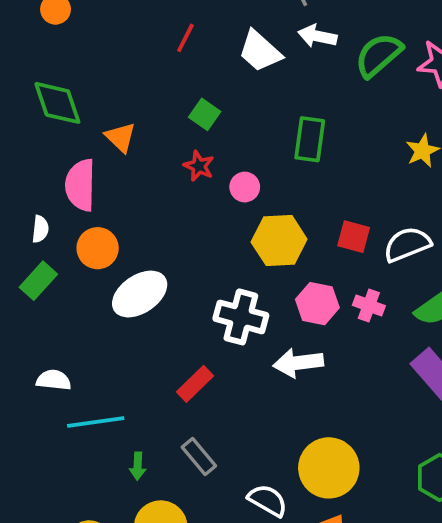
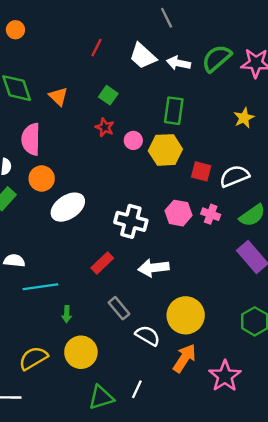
white arrow: (317, 36) -> (179, 63), moved
orange triangle: (120, 137) -> (58, 96), moved
yellow hexagon: (279, 241) -> (165, 150), moved
white arrow: (298, 363) -> (154, 268), moved
gray rectangle: (199, 456) -> (119, 308), moved

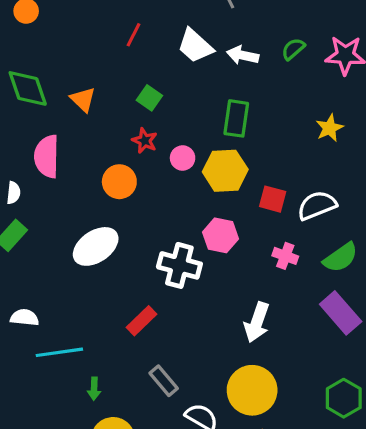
green semicircle: (217, 58) -> (293, 49), size x0.6
orange circle: (42, 179) -> (119, 182), moved
pink hexagon: (179, 213) -> (220, 235), moved
white arrow: (154, 268) -> (257, 322), moved, turned -64

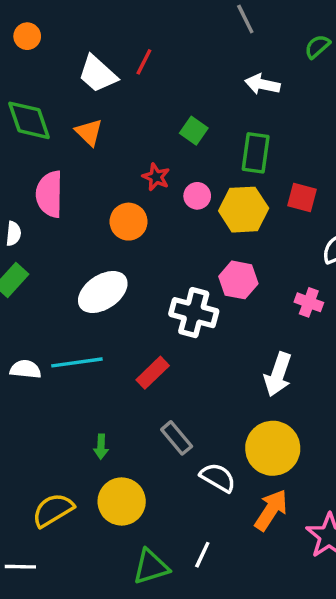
white trapezoid: (195, 46) -> (98, 74), moved
green semicircle: (293, 49) -> (317, 46), moved
green square: (149, 98) -> (194, 131), moved
red square: (273, 199) -> (302, 198), moved
cyan line: (59, 352) -> (77, 362), moved

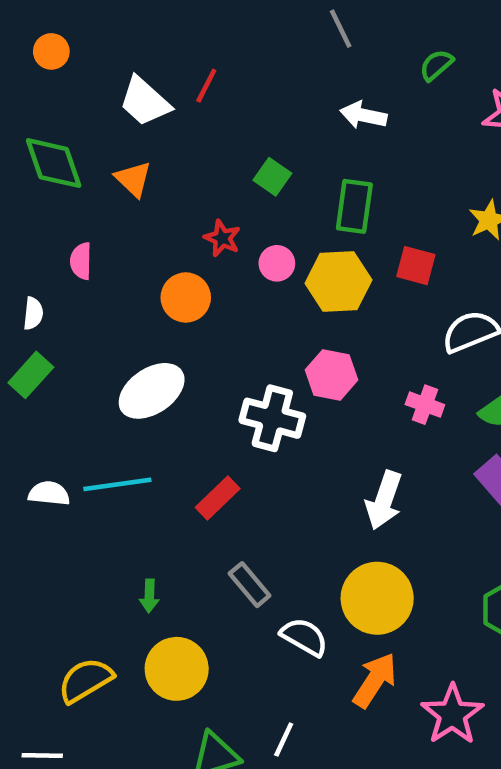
pink semicircle: (50, 194) -> (81, 261), size x0.6

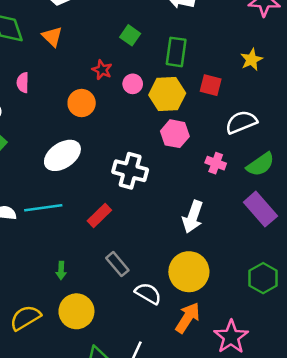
pink hexagon: (332, 375) -> (175, 134), moved

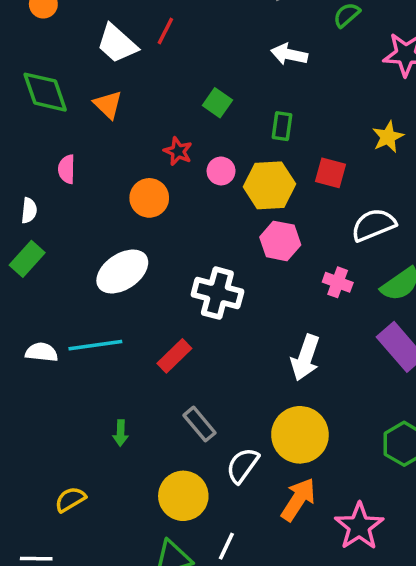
green rectangle: (176, 52) -> (282, 126), size x0.7
white semicircle: (148, 293) -> (243, 465), turned -84
yellow circle: (76, 311) -> (183, 496), moved
yellow semicircle: (25, 318) -> (70, 499), size x0.7

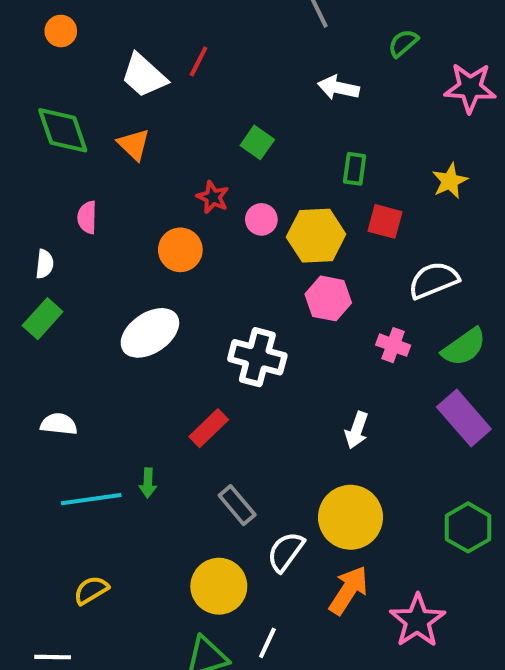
green rectangle: (282, 126) -> (355, 169), moved
cyan line: (95, 345) -> (91, 499), moved
white arrow: (305, 358) -> (357, 430), size x0.7
green arrow: (121, 433) -> (148, 483), moved

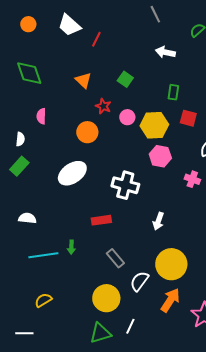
white trapezoid: (144, 76) -> (69, 25), moved
orange triangle: (134, 144) -> (83, 80), moved
red rectangle: (209, 428) -> (101, 220), turned 36
white arrow: (357, 430) -> (158, 221), moved

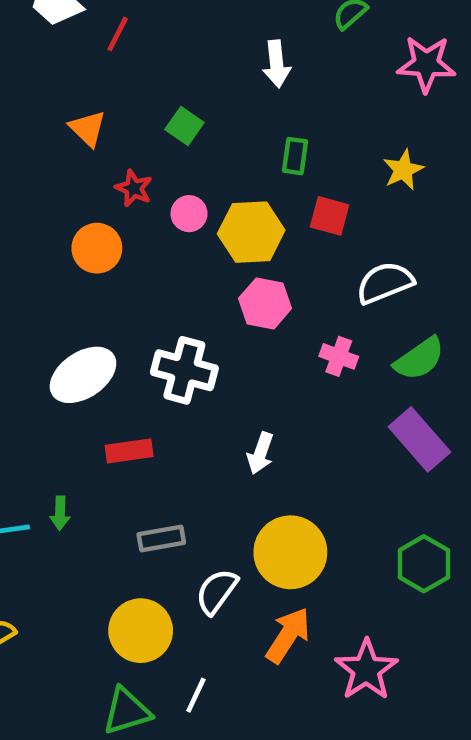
white arrow: (165, 52) -> (277, 64), turned -108
white ellipse: (72, 173) -> (83, 375), moved
gray rectangle: (115, 258) -> (161, 538), turned -60

